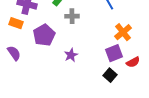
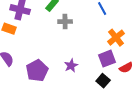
purple pentagon: (44, 35) -> (37, 71), moved
purple star: (71, 55) -> (71, 66), moved

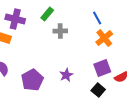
orange cross: (116, 38) -> (104, 38), moved

